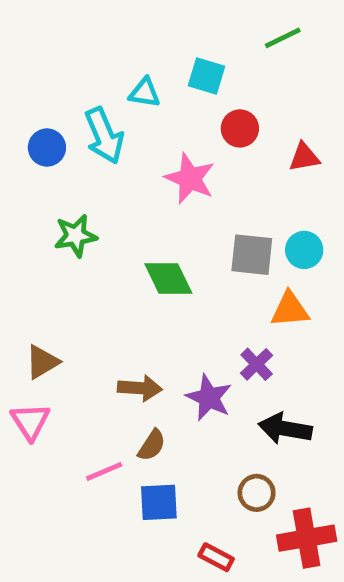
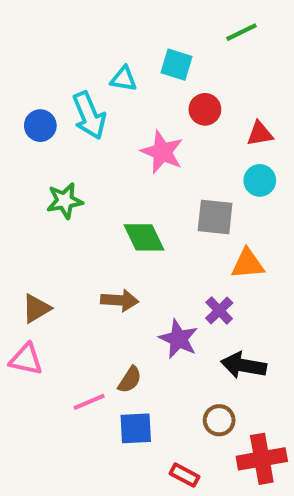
cyan circle: (304, 250) -> (260, 180), moved
brown arrow: (140, 388) -> (120, 300), moved
pink triangle: (30, 421) -> (26, 359), turned -45

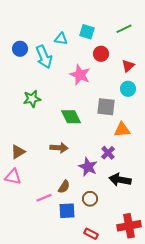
green line: (241, 32) -> (124, 29), moved
blue circle: (40, 126) -> (20, 49), moved
red triangle: (260, 134) -> (128, 66), turned -32
brown circle: (219, 420) -> (90, 199), moved

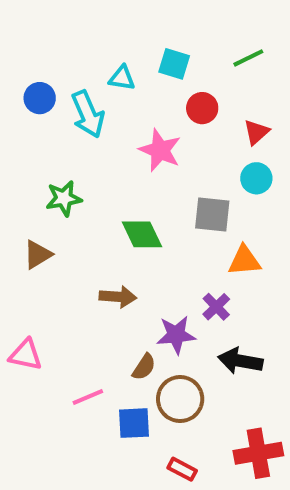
brown triangle: (18, 152) -> (38, 255), moved
purple star: (88, 167) -> (176, 335), turned -30
brown semicircle: (64, 187) -> (144, 367), moved
brown circle: (90, 199) -> (180, 399), size x1.5

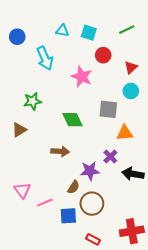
cyan triangle: (122, 78) -> (62, 31), moved
blue circle: (40, 98) -> (17, 37), moved
pink triangle: (26, 355) -> (22, 190), moved, turned 42
black arrow: (240, 361) -> (133, 174), moved

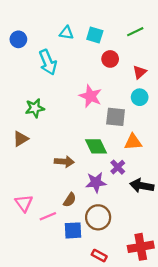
pink star: (82, 77) -> (90, 96), moved
green diamond: (72, 120) -> (96, 146), moved
brown semicircle: (73, 187) -> (70, 200), moved

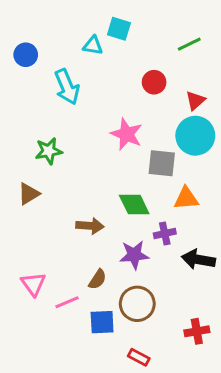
cyan square: (95, 35) -> (119, 29), moved
cyan circle: (140, 97) -> (195, 136), size x1.6
purple cross: (118, 167) -> (165, 234), turned 32
red cross: (141, 247) -> (197, 331), moved, size x0.7

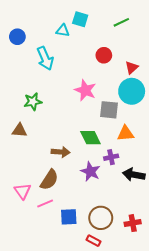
green line: (189, 44) -> (121, 22), moved
brown triangle: (29, 194) -> (19, 130), turned 35
purple star: (134, 255) -> (90, 172), turned 30
brown semicircle: (98, 279) -> (49, 180), moved, size x1.5
brown circle: (137, 304) -> (101, 218), moved

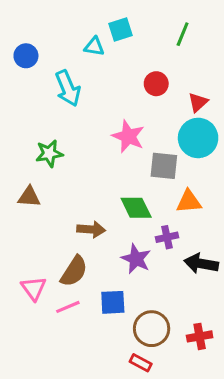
cyan square: (80, 19) -> (121, 29), turned -35
green line: (121, 22) -> (183, 34), turned -42
blue square: (69, 217) -> (113, 302), moved

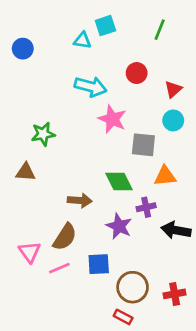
cyan arrow: (68, 88) -> (91, 87), moved, turned -52
cyan circle: (198, 138) -> (173, 120), size x0.6

